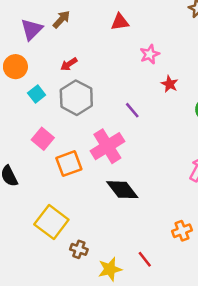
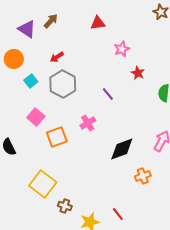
purple triangle: (32, 29) -> (27, 29), turned -42
pink cross: (107, 146) -> (88, 123), size x0.6
black diamond: (122, 190) -> (122, 149), moved, turned -72
orange cross: (182, 231) -> (143, 176), moved

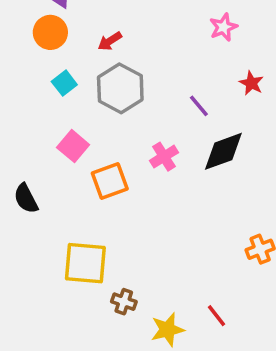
orange circle: (14, 59) -> (50, 32), moved
red star: (138, 73) -> (251, 83), moved
black diamond: (122, 149) -> (223, 151), moved
yellow square: (43, 184) -> (85, 263), turned -32

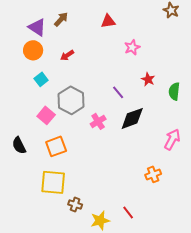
gray hexagon: (120, 88) -> (71, 100), moved
orange square: (110, 181) -> (56, 146), moved

